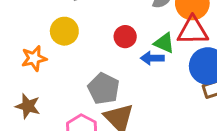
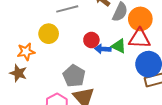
blue arrow: (152, 58) -> (103, 49), moved
brown star: (28, 106) -> (18, 73), moved

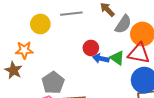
yellow circle: (49, 34) -> (40, 24), moved
gray pentagon: (74, 76) -> (53, 83), moved

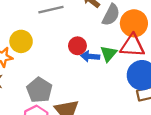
yellow circle: (40, 24) -> (21, 41), moved
green triangle: (117, 58) -> (109, 54), turned 42

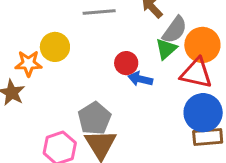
green triangle: (109, 54) -> (166, 49), moved
gray pentagon: (39, 90) -> (94, 118), moved

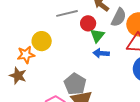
green triangle: (166, 49) -> (97, 36), moved
red circle: (126, 63) -> (88, 23), moved

